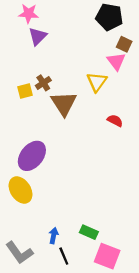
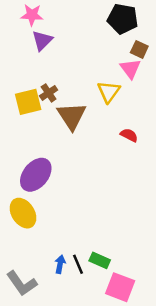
yellow square: (25, 91) -> (28, 102), size x1.5
black line: (64, 256) -> (78, 264), moved

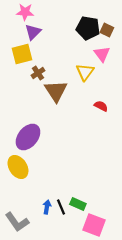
black pentagon: (123, 19) -> (88, 28), moved
brown square: (139, 49) -> (107, 30), moved
yellow square: (28, 102) -> (22, 54), moved

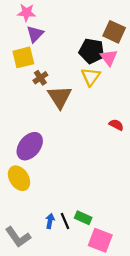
black pentagon: (88, 28) -> (92, 51), moved
brown square: (107, 30) -> (114, 32), size x1.5
red semicircle: (101, 106) -> (116, 125), moved

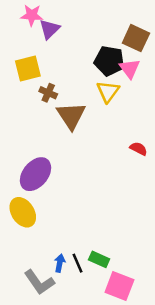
purple triangle: (35, 34) -> (49, 29), moved
brown cross: (40, 78) -> (48, 93), turned -32
gray L-shape: (18, 237) -> (39, 282), moved

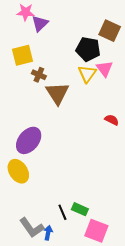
pink triangle: (130, 69) -> (105, 69), moved
blue arrow: (60, 263) -> (48, 233), moved

